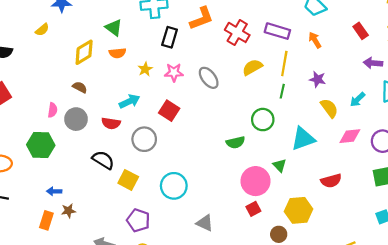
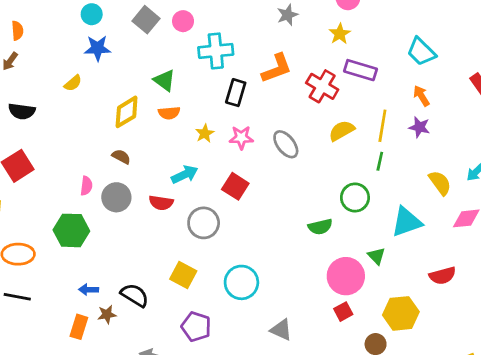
purple rectangle: (277, 31) -> (360, 70), moved
purple star: (318, 79) -> (419, 127), moved
black semicircle: (103, 160) -> (135, 295), moved

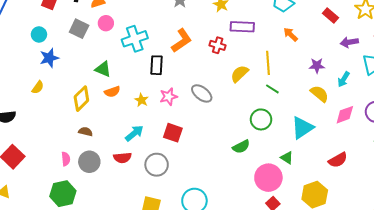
red cross: (322, 86) -> (218, 45), size x0.7
purple star: (419, 127) -> (317, 66), moved
green line: (380, 161) -> (272, 89), turned -56

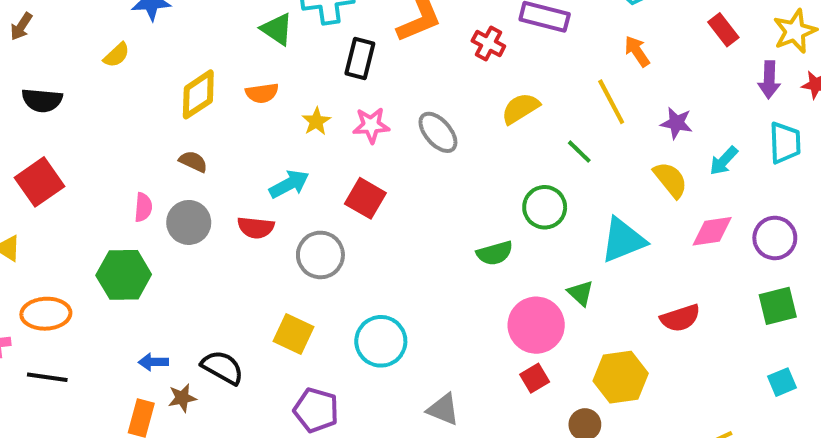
purple arrow: (349, 42) -> (769, 80), moved, turned -90
yellow line: (268, 63) -> (611, 102), moved, turned -35
green triangle: (103, 69) -> (277, 29), moved

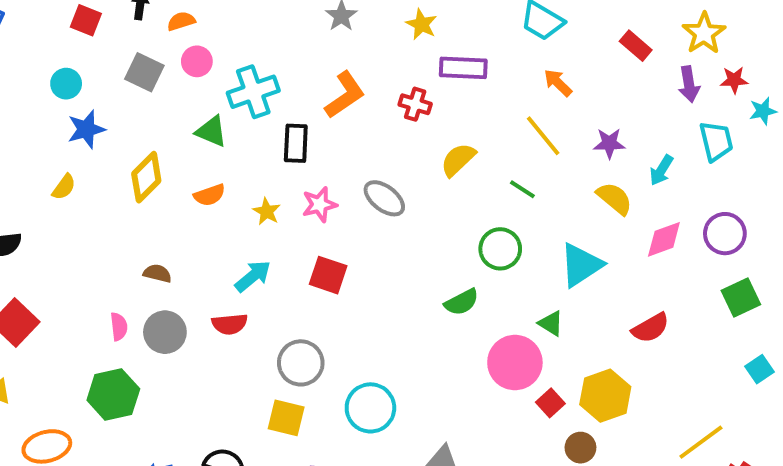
yellow diamond: (198, 94) -> (146, 177), moved
gray circle: (320, 255) -> (301, 363), moved
red square: (535, 378) -> (550, 403), moved

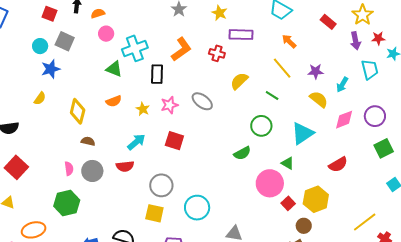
gray square: (144, 72) -> (65, 41), moved
yellow diamond: (146, 177) -> (78, 111), moved, turned -30

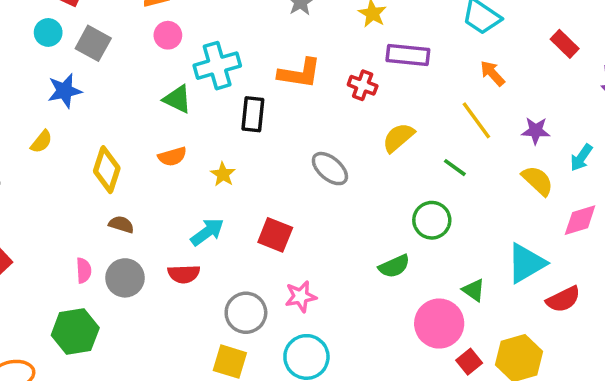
cyan circle: (40, 46) -> (48, 32), moved
orange L-shape: (181, 49) -> (300, 73), turned 40
pink star: (169, 105) -> (301, 296), moved
cyan triangle: (302, 133) -> (526, 263), moved

